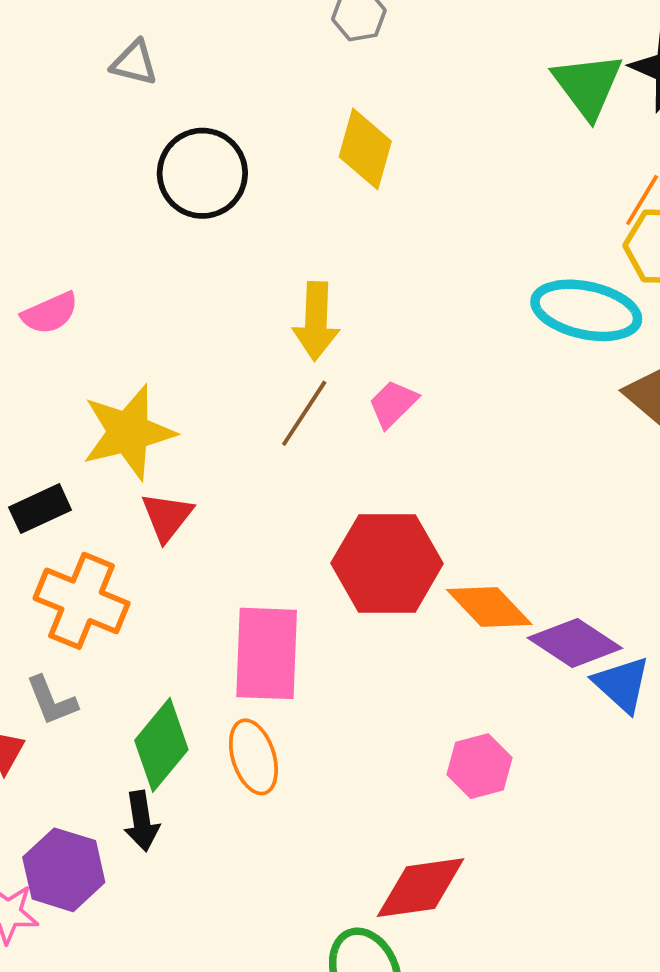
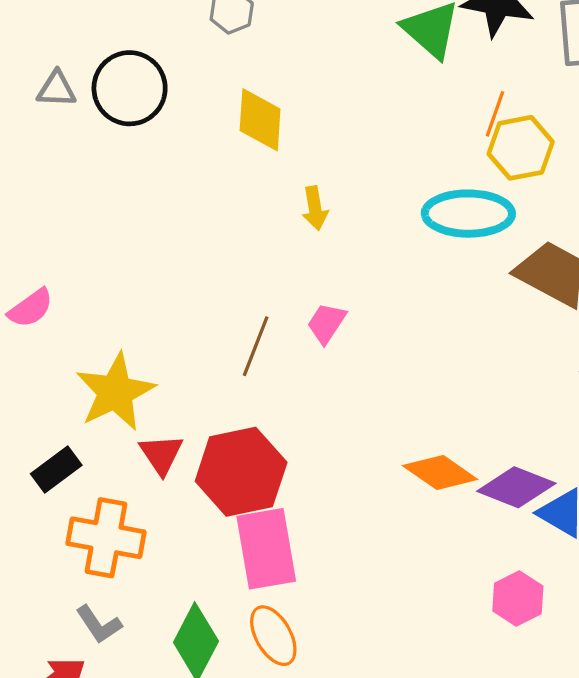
black circle: (202, 173) -> (130, 88), moved
yellow arrow: (316, 321) -> (315, 208), moved, size x0.7
red hexagon: (387, 563) -> (241, 472), moved
pink hexagon: (479, 766) -> (518, 598), moved

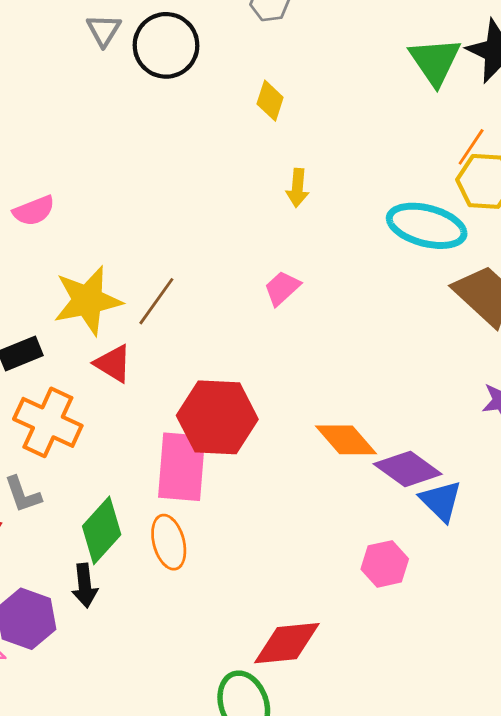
gray triangle: (56, 89) -> (104, 30), turned 45
yellow diamond: (260, 120) -> (270, 101), size x0.7
brown line: (256, 346) -> (156, 301), moved
red triangle: (161, 454) -> (113, 363), turned -39
red hexagon: (241, 472) -> (217, 417), moved

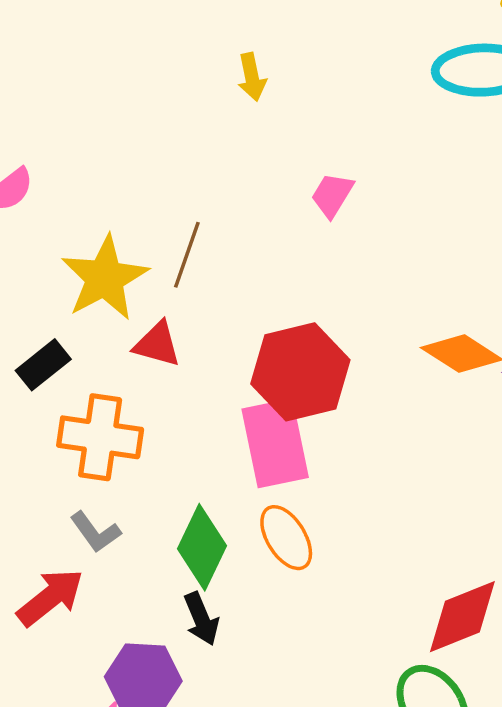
yellow arrow: (297, 188) -> (252, 77), moved

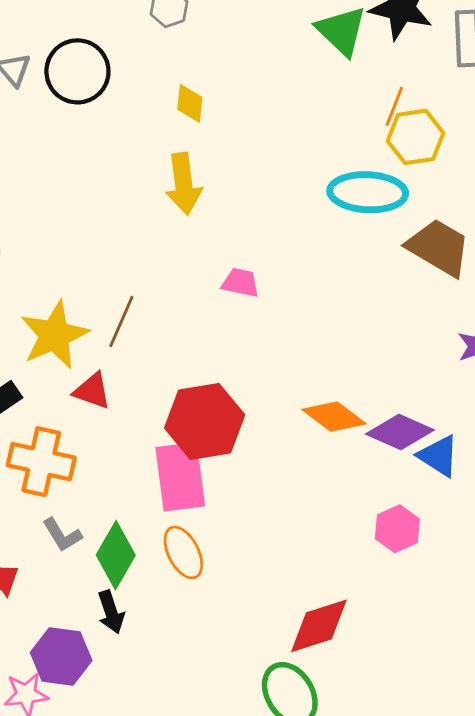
yellow arrow: (252, 77) -> (184, 184), size x1.6
pink trapezoid: (332, 195) -> (241, 283), turned 66
gray L-shape: (95, 532) -> (62, 535), moved

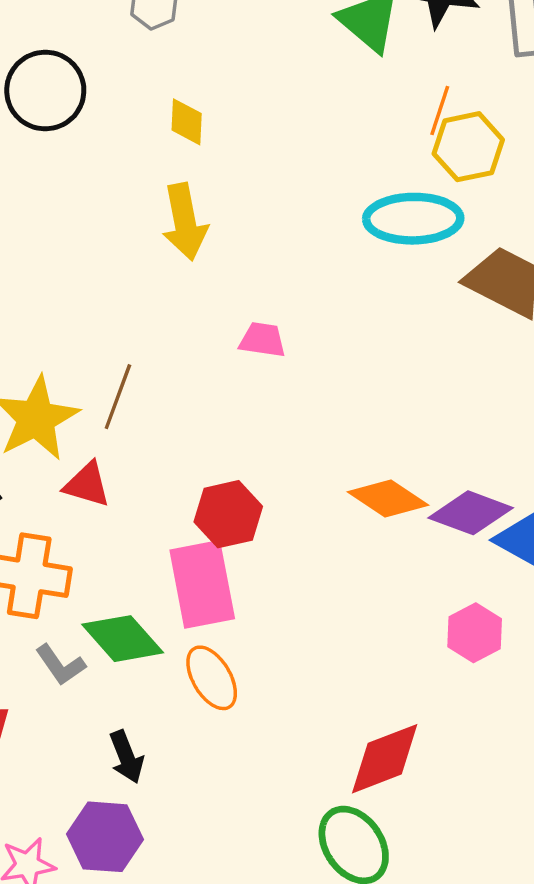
red hexagon: (205, 421) -> (228, 514), size x0.7
green diamond: (116, 555) -> (123, 639), moved, turned -68
purple hexagon: (61, 656) -> (105, 837), moved

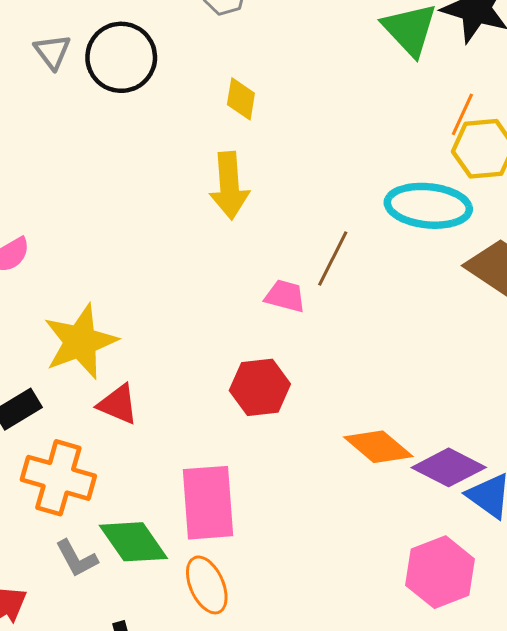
brown line: (118, 397) -> (333, 258), moved
red hexagon: (228, 514) -> (260, 387), moved
pink hexagon: (475, 633) -> (440, 572), size x1.4

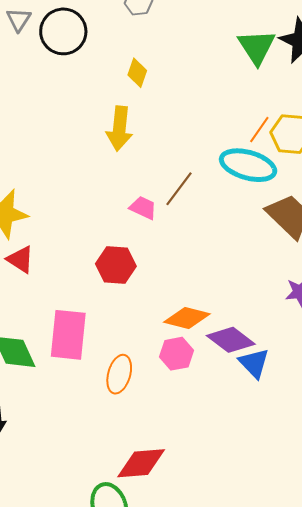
orange line: (462, 114) -> (259, 130), moved
orange diamond: (378, 447) -> (187, 318), turned -36
pink hexagon: (440, 572) -> (177, 354), moved, size x0.7
orange ellipse: (207, 585) -> (119, 374), moved, turned 30

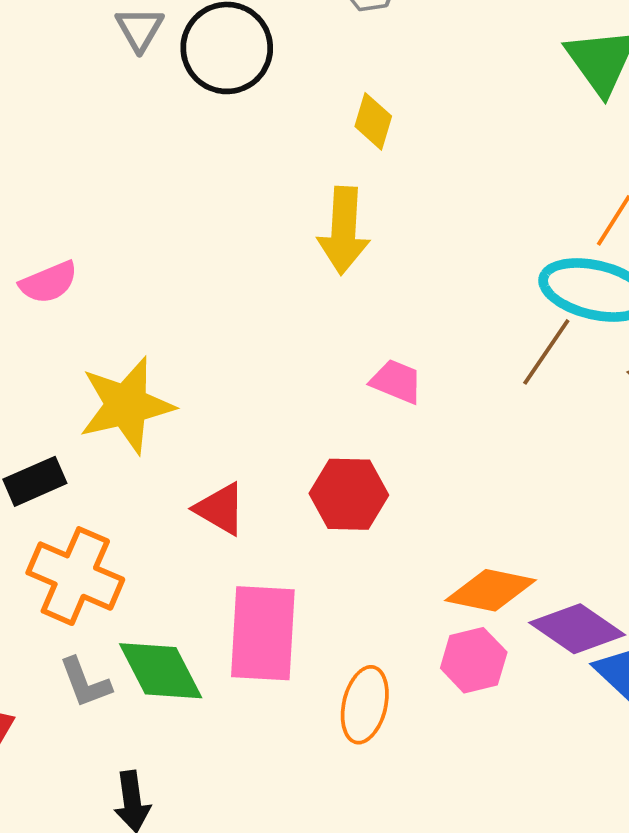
brown line: (179, 189) -> (546, 352), moved
red triangle: (20, 259) -> (220, 509), moved

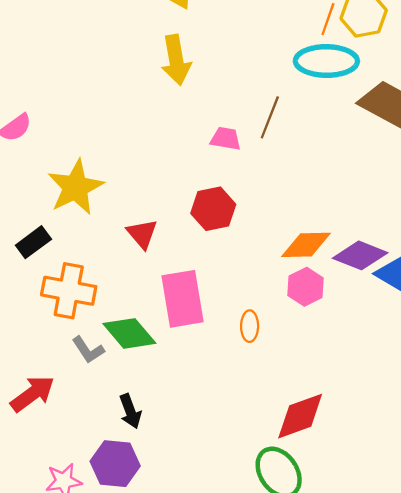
brown line: (546, 352) -> (270, 117), moved
red triangle: (220, 509) -> (142, 234), turned 32
orange ellipse: (365, 705) -> (250, 326), size x0.7

